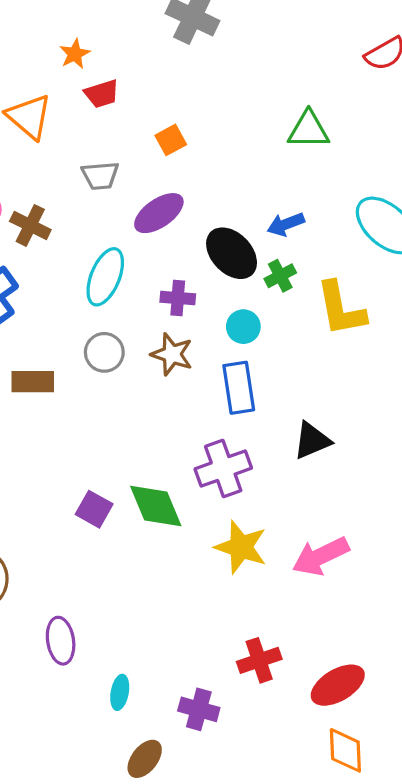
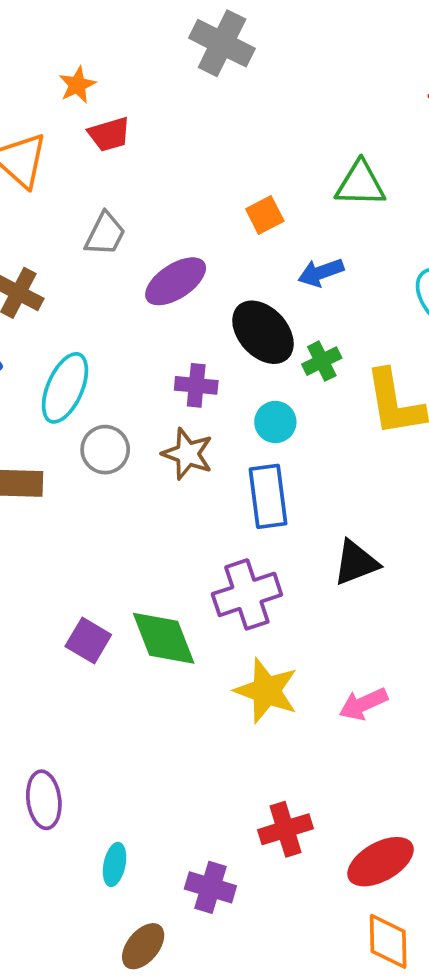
orange square: (171, 140) -> (265, 215), moved
gray trapezoid: (100, 176) -> (105, 234), turned -60
blue arrow: (286, 224) -> (321, 272), moved
cyan ellipse: (105, 277) -> (65, 388), moved
pink arrow: (321, 556) -> (363, 704), size x0.7

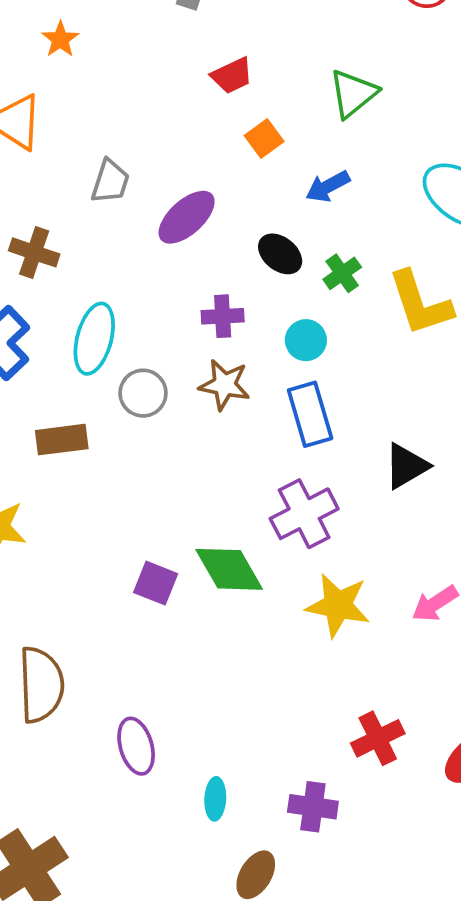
red trapezoid: (109, 134) -> (232, 76), moved
green triangle: (360, 184) -> (353, 94), turned -32
black ellipse: (263, 332) -> (280, 254), size x0.7

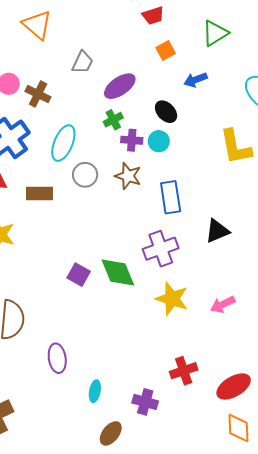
green cross: (342, 273) -> (113, 120), moved
cyan circle: (306, 340) -> (159, 141), moved

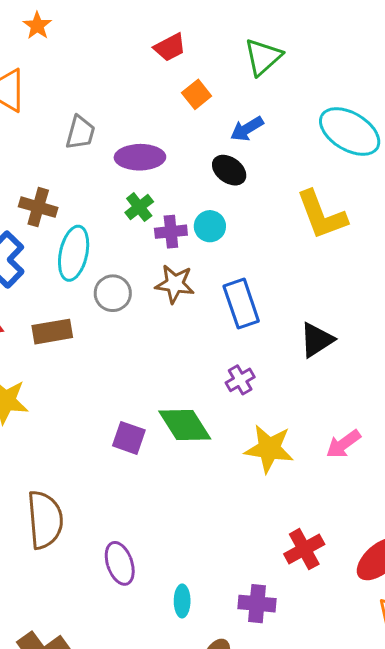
purple ellipse: (120, 86) -> (140, 157), turned 44
brown cross: (38, 94) -> (38, 207), moved
black ellipse: (166, 112) -> (229, 170), moved
purple cross: (161, 249) -> (240, 380), size x0.6

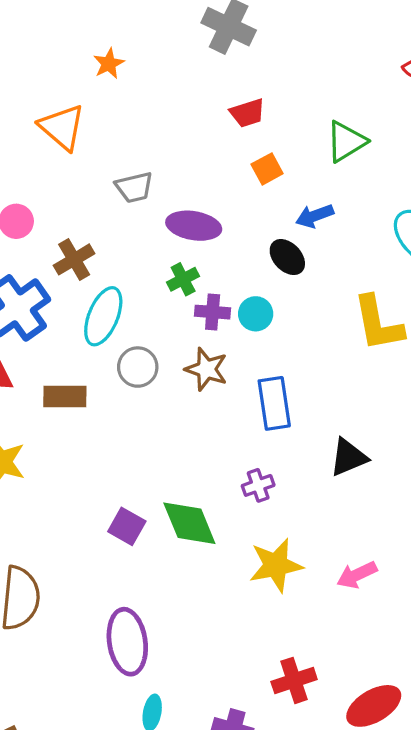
gray trapezoid: (80, 133) -> (134, 187), turned 51
brown cross: (38, 207) -> (74, 259), turned 33
yellow star: (269, 449) -> (276, 565), turned -30
purple ellipse: (120, 563) -> (127, 642), moved, size x1.4

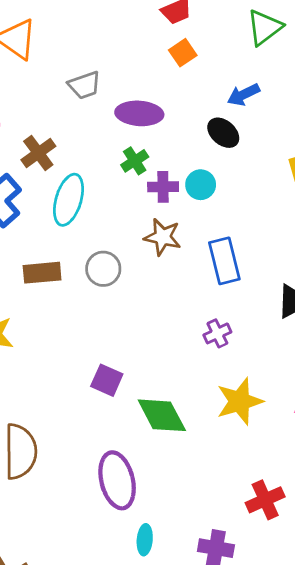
orange square: (267, 169) -> (183, 53), moved
gray circle: (138, 367) -> (103, 269), moved
green diamond: (189, 523) -> (162, 415), moved

